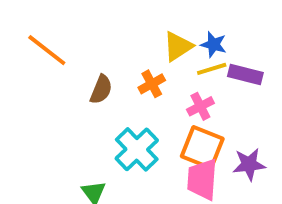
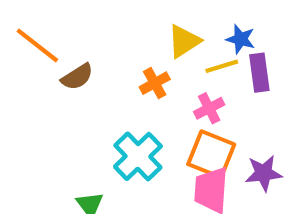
blue star: (214, 45) -> (241, 39), moved
purple rectangle: (245, 74) -> (259, 73), turned 68
brown semicircle: (101, 89) -> (77, 77), moved, turned 36

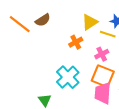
yellow line: (222, 66) -> (108, 34), turned 35
brown semicircle: (77, 77) -> (43, 20), moved

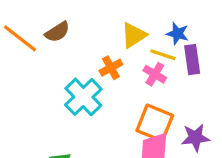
pink cross: (102, 54) -> (155, 74), moved, turned -32
cyan cross: (68, 77) -> (83, 97), moved

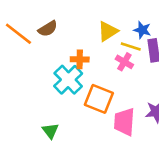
orange cross: (111, 68) -> (80, 59), moved, turned 30
orange square: (155, 123) -> (99, 99), moved

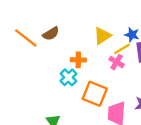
yellow line: (131, 47) -> (122, 49), turned -49
cyan cross: (68, 80) -> (68, 77), size x0.7

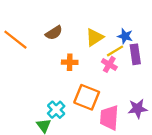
brown semicircle: (51, 34) -> (54, 33), moved
cyan cross: (68, 77) -> (56, 110), moved

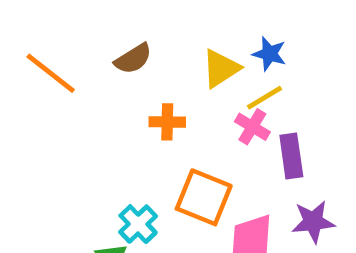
blue star: (125, 36) -> (269, 54), moved
purple rectangle: (135, 54) -> (291, 156), moved

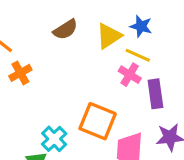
brown semicircle: (133, 59) -> (65, 30), moved
yellow line: (265, 98) -> (138, 55), turned 55
orange cross: (167, 122) -> (20, 73), moved, turned -30

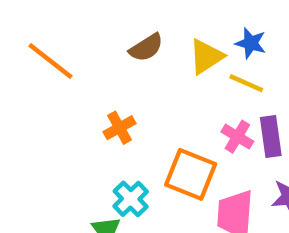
orange cross: (20, 73) -> (120, 128), moved
pink cross: (130, 75) -> (237, 137), moved

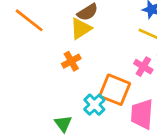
yellow triangle: (206, 57) -> (81, 29), moved
cyan cross: (131, 199) -> (94, 105), moved

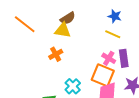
yellow triangle: (81, 29) -> (63, 30), turned 42
orange square: (115, 90) -> (103, 75), moved

